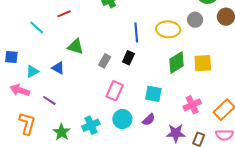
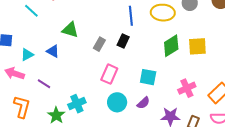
cyan cross: (91, 125) -> (77, 104), moved

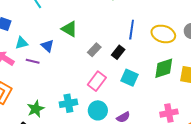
cyan square: (148, 77) -> (129, 78), moved
purple line: (44, 84) -> (33, 61), moved, turned -32
cyan cross: (77, 104) -> (68, 103), moved

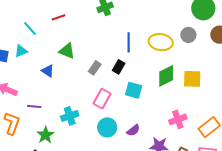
cyan triangle: (22, 43) -> (21, 51), moved
purple line: (33, 61) -> (34, 106), moved
cyan cross: (68, 103) -> (70, 116), moved

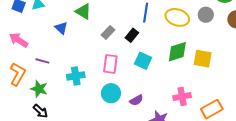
pink rectangle: (102, 99) -> (110, 64), turned -30
green star: (45, 135) -> (39, 89), moved, turned -30

